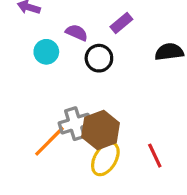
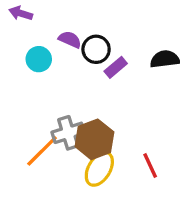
purple rectangle: (121, 23) -> (116, 67), moved
black circle: (99, 58) -> (96, 49), moved

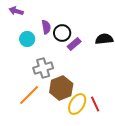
purple semicircle: (70, 39) -> (46, 27), turned 56
gray cross: (68, 133) -> (43, 68), moved
yellow ellipse: (99, 169) -> (77, 104), moved

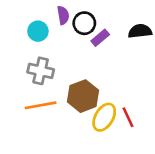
gray cross: (43, 68) -> (41, 71), moved, turned 30
orange line: (29, 95) -> (41, 105), turned 35

